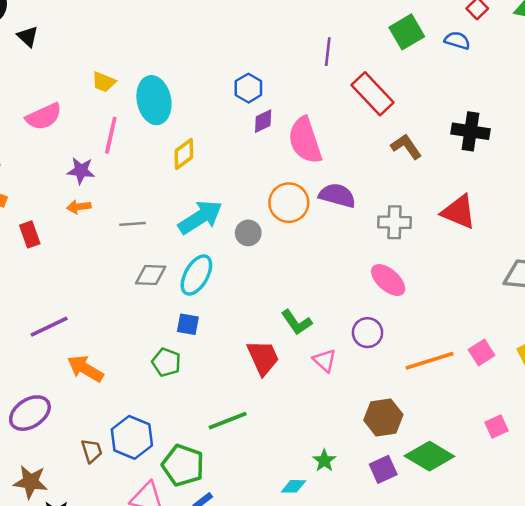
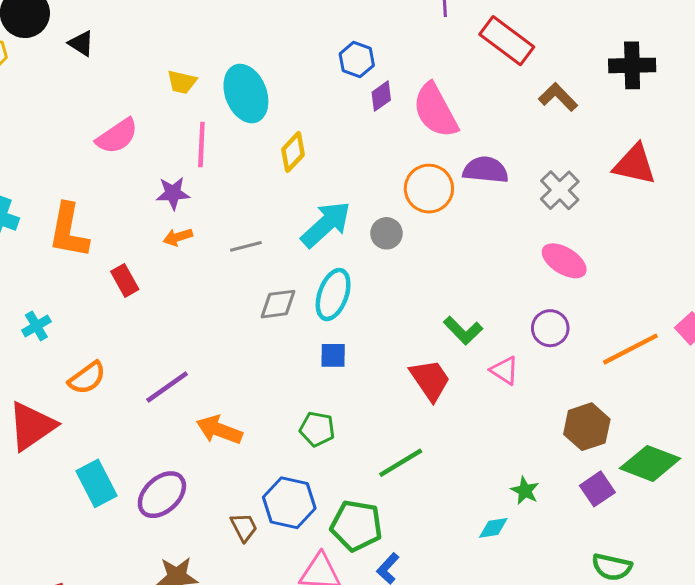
gray cross: (395, 222) -> (560, 190), turned -36
green pentagon: (166, 362) -> (317, 429), moved

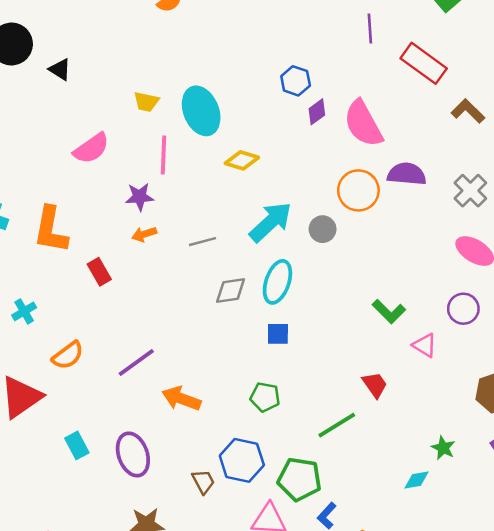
yellow diamond: (293, 152) -> (242, 160), turned 64
red trapezoid: (430, 380) -> (375, 385), moved, size x0.7
cyan rectangle: (96, 483) -> (77, 445), size x0.7
purple ellipse: (162, 495) -> (133, 454), turned -66

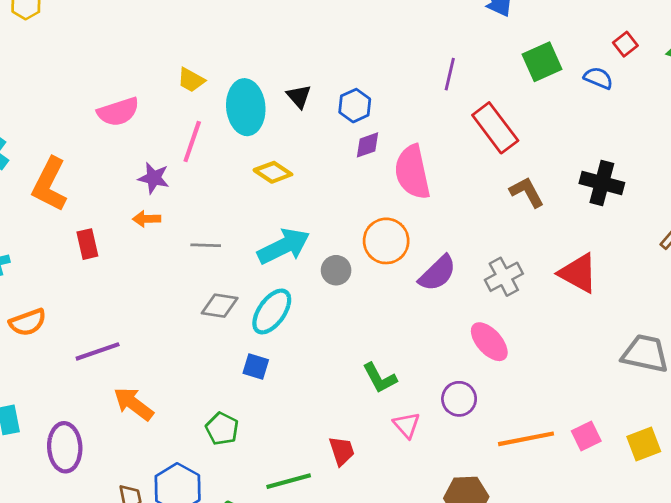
black triangle: (60, 69) -> (299, 96), moved
purple semicircle: (407, 174) -> (437, 273), moved, turned 114

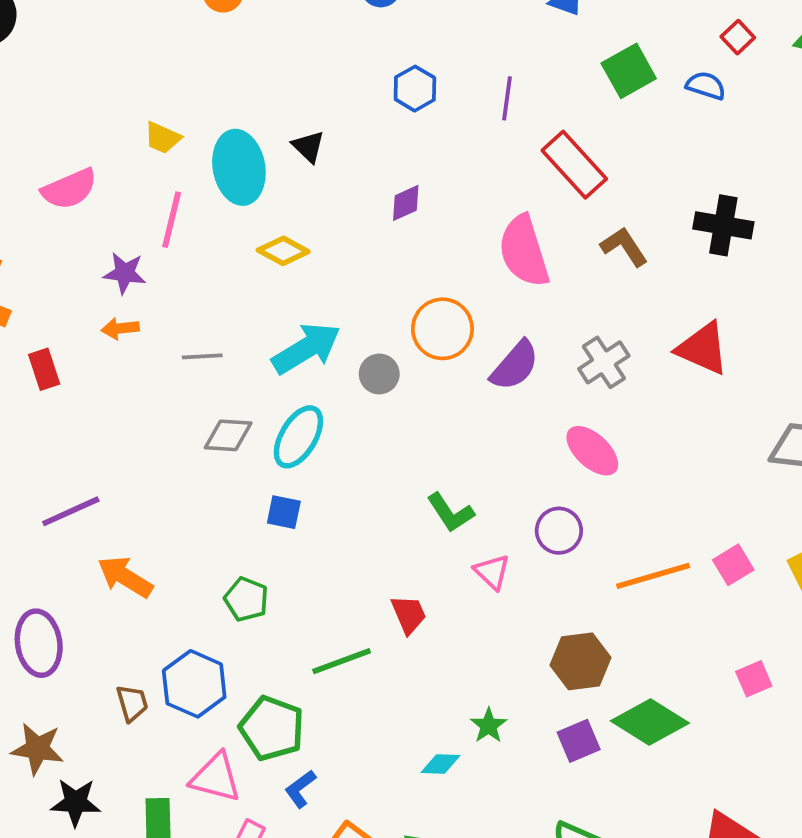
blue hexagon: (355, 106) -> (415, 89), moved
pink semicircle: (412, 172) -> (524, 251), moved

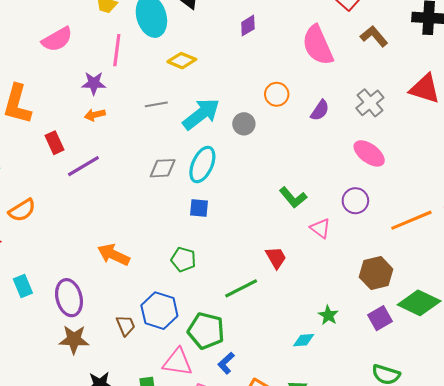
orange circle: (442, 329) -> (277, 94), size x0.7
gray line: (202, 356) -> (156, 104), moved
purple semicircle: (515, 366) -> (320, 110), size x0.7
purple line: (71, 511) -> (83, 166), moved
brown star: (37, 749) -> (74, 339), moved

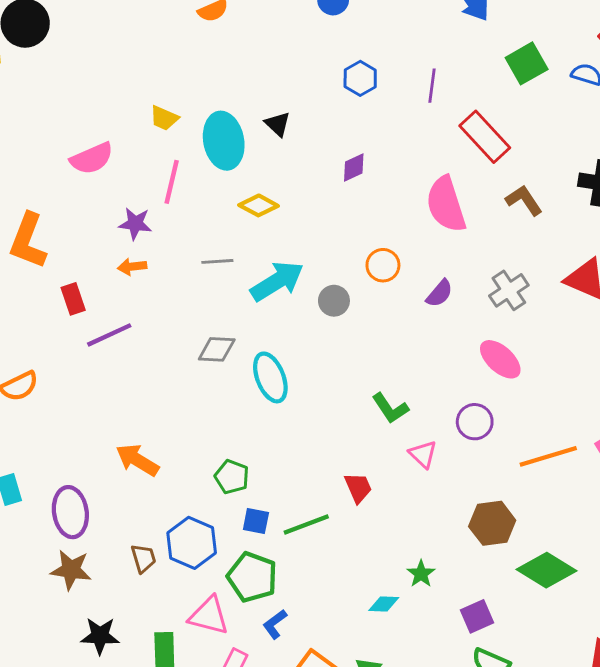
cyan ellipse: (202, 165) -> (270, 377), moved, turned -52
blue square: (199, 208) -> (256, 521), moved
purple square: (380, 318) -> (477, 616), moved

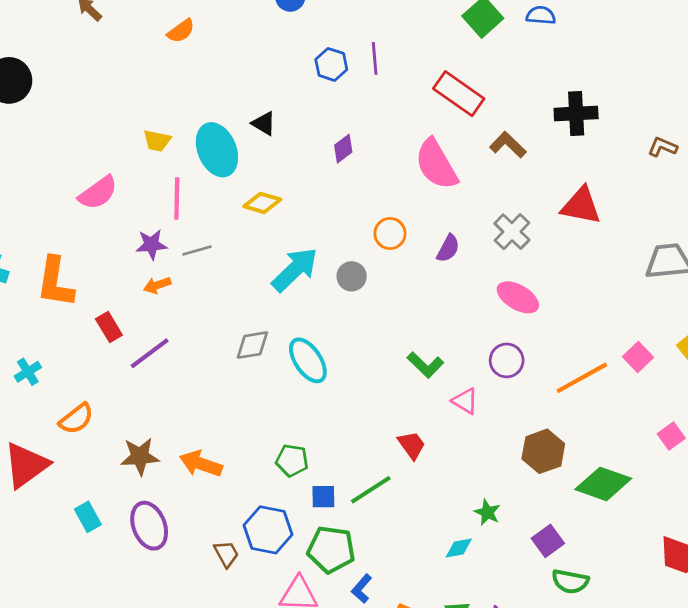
purple line: (432, 86) -> (375, 58), moved
gray line: (217, 261) -> (197, 250), moved
brown star: (71, 570) -> (140, 456), moved

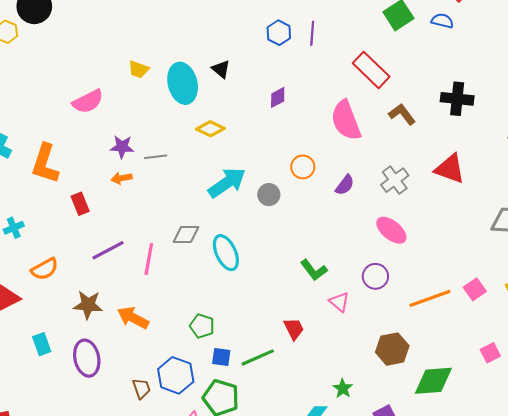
pink line: (177, 198) -> (149, 259), moved
purple line: (150, 353) -> (108, 250), moved
green diamond: (603, 484) -> (433, 381), turned -33

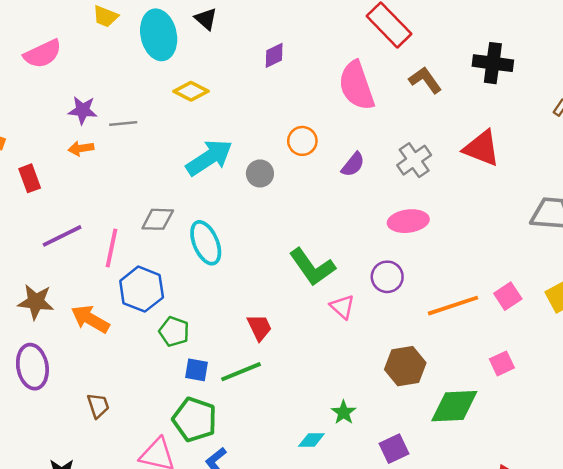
pink ellipse: (391, 230) -> (408, 221), turned -48
green L-shape: (314, 270) -> (312, 267), size x1.4
red trapezoid: (294, 329) -> (259, 327), moved
pink square: (490, 353) -> (502, 363), moved
blue hexagon: (176, 375) -> (142, 289), moved

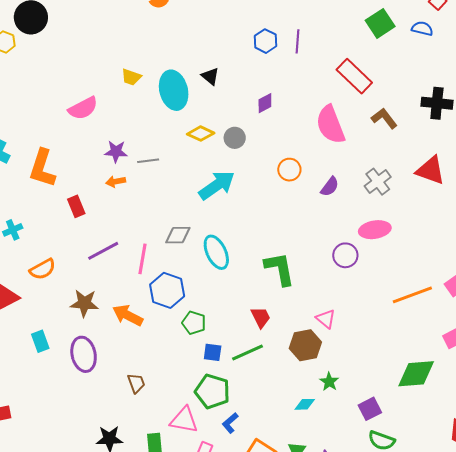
gray circle: (260, 173) -> (235, 138), moved
green L-shape: (312, 267) -> (280, 269), moved, turned -153
purple circle: (387, 277) -> (345, 255), moved
pink triangle: (342, 307) -> (326, 319), moved
brown hexagon: (405, 366) -> (305, 345), moved

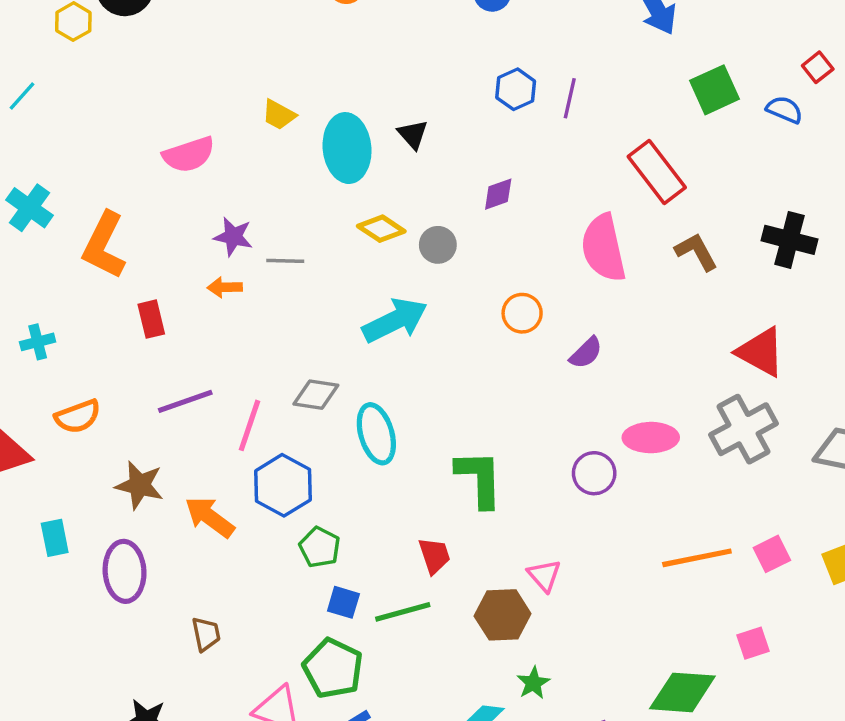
gray cross: (378, 182) -> (744, 429), moved, size x1.4

